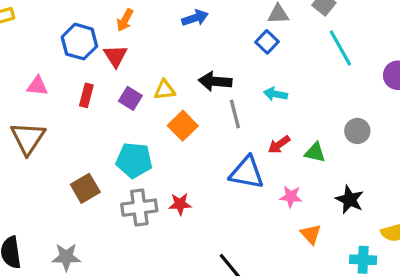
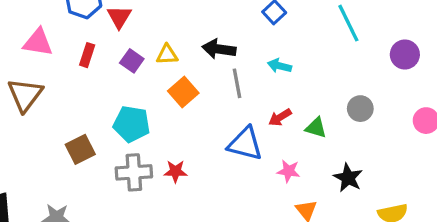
pink triangle: (37, 86) -> (38, 42), size x1.4

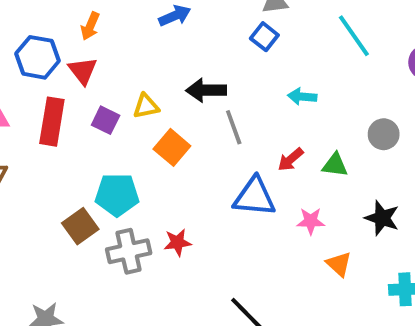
red rectangle: (87, 55) -> (52, 122), size x1.6
cyan arrow: (279, 66) -> (302, 97), moved
brown square: (80, 149) -> (80, 226), moved

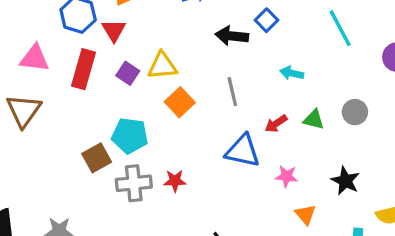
black arrow: (206, 90) -> (232, 36), moved
yellow triangle: (146, 106) -> (162, 66), size x1.4
green triangle: (335, 165) -> (314, 119), moved

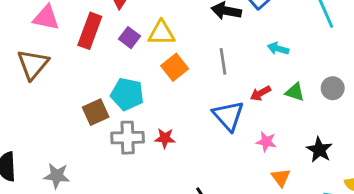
blue triangle: (243, 151) -> (228, 116), turned 32

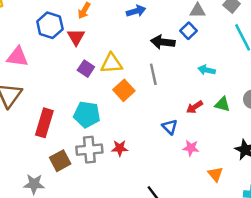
red rectangle: (90, 31) -> (44, 123), moved
gray line: (223, 61) -> (153, 74), moved
brown square: (96, 112) -> (60, 161), moved
blue triangle: (228, 116) -> (170, 127), size x0.6
pink star: (266, 142) -> (191, 148), moved

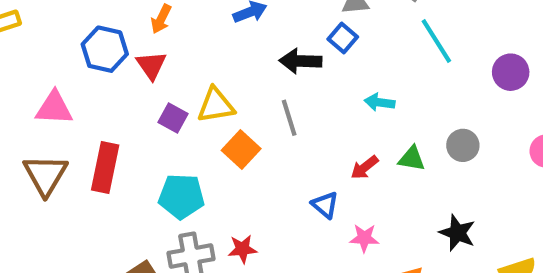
red rectangle: (44, 123) -> (105, 167), moved

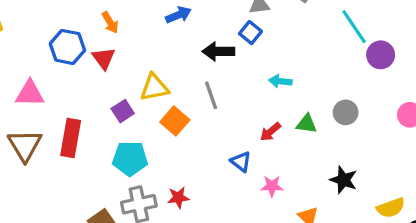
orange arrow: (161, 19) -> (110, 22), turned -55
cyan line: (436, 41) -> (354, 27), moved
purple square: (173, 118) -> (123, 111), moved, turned 30

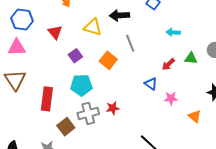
blue hexagon: (67, 47) -> (22, 20), moved
black arrow: (218, 51) -> (119, 15), moved
red triangle: (104, 58) -> (55, 32), moved
yellow triangle: (154, 87) -> (93, 27), moved, turned 30
red rectangle: (71, 138) -> (47, 99), moved

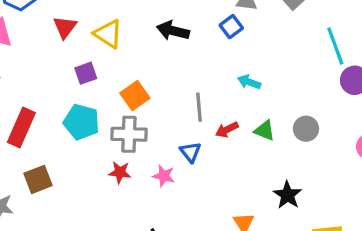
yellow triangle: (93, 27) -> (108, 34), moved
gray line: (130, 43) -> (199, 107), moved
pink star: (171, 98) -> (164, 176), moved
gray cross: (88, 113) -> (129, 134), moved

